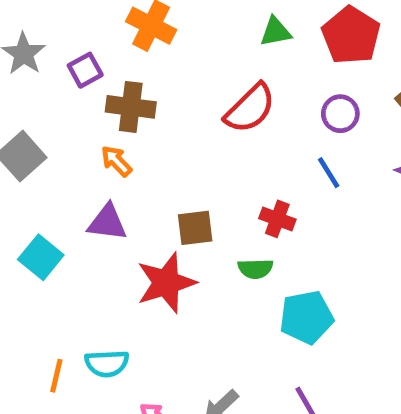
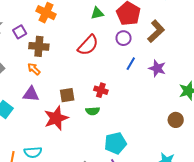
purple circle: (340, 114) -> (124, 38), moved
blue line: (329, 173) -> (131, 64), moved, turned 64
cyan pentagon: (306, 317) -> (115, 143), moved

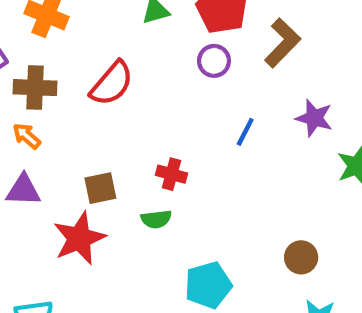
red semicircle: (88, 45) -> (112, 83), moved
blue line: (131, 64) -> (245, 132), moved
purple star: (157, 68) -> (314, 118), moved
brown circle: (176, 120) -> (301, 257), moved

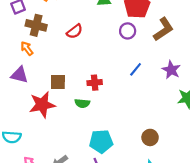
red semicircle: (112, 83) -> (75, 31), size x0.7
red cross: (171, 174) -> (95, 83), turned -32

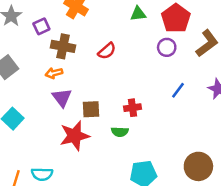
orange arrow: (27, 48) -> (54, 73), turned -64
purple triangle: (20, 75) -> (62, 98), moved, turned 42
brown circle: (150, 137) -> (198, 166), size x1.5

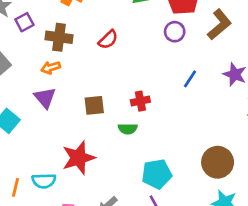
purple square: (41, 26) -> (24, 22), moved
purple triangle: (62, 98) -> (45, 98), moved
red star: (75, 136) -> (78, 158), moved

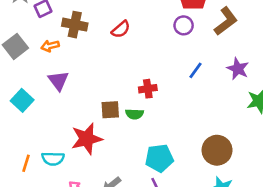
orange arrow: (51, 68) -> (50, 46), moved
brown square: (94, 105) -> (110, 110), moved

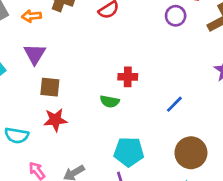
blue line: (195, 70) -> (174, 104), moved
brown square: (110, 110) -> (50, 87), moved
red star: (87, 139) -> (55, 120), size x0.7

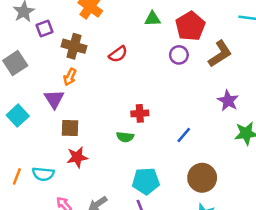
orange arrow: (31, 16) -> (70, 77), moved, turned -56

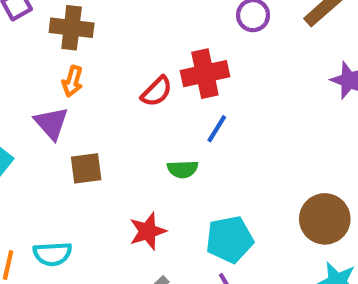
red semicircle: (118, 54) -> (157, 91), moved
red cross: (140, 113) -> (205, 74), moved, size x1.5
blue line: (184, 135) -> (217, 129), moved
red star: (77, 157) -> (148, 231), moved

